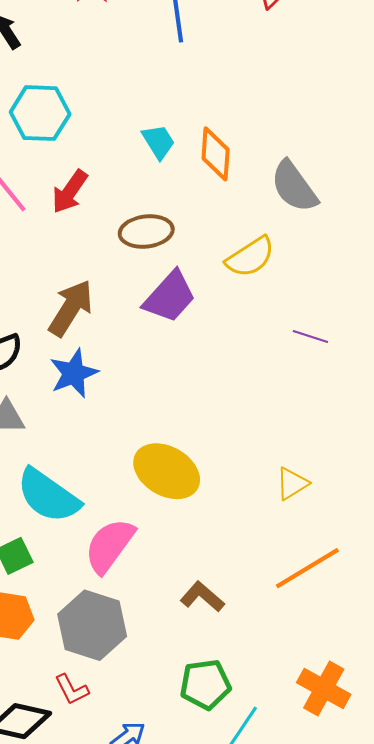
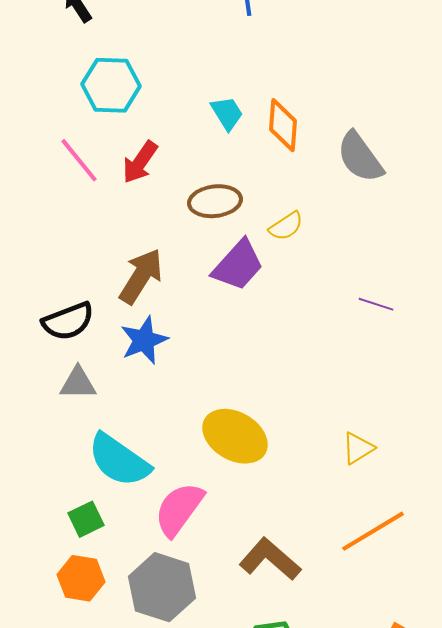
yellow semicircle: (250, 257) -> (286, 226), moved, size x0.7
brown L-shape: (202, 597) -> (270, 559), size x1.4

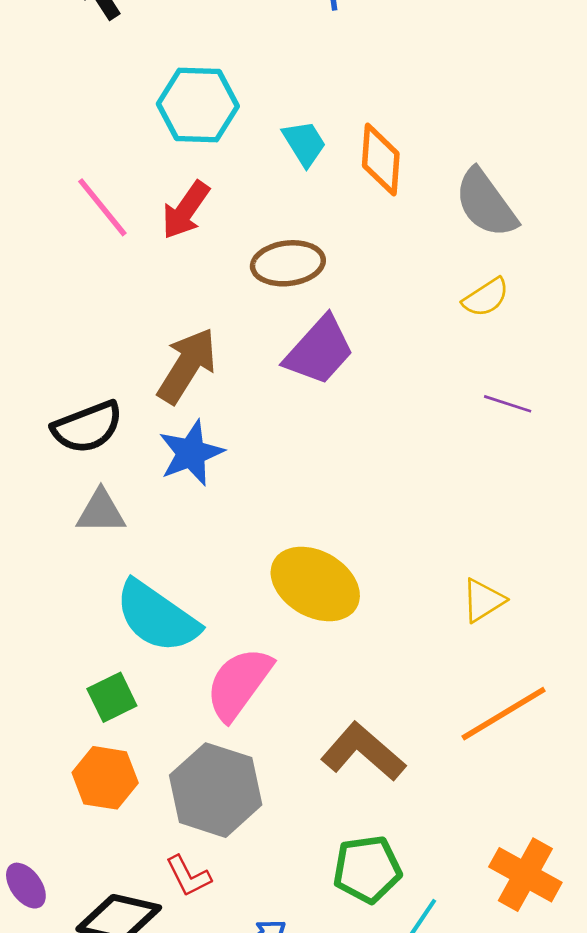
cyan hexagon: (111, 85) -> (198, 105), moved
yellow semicircle: (286, 226) -> (486, 297), moved

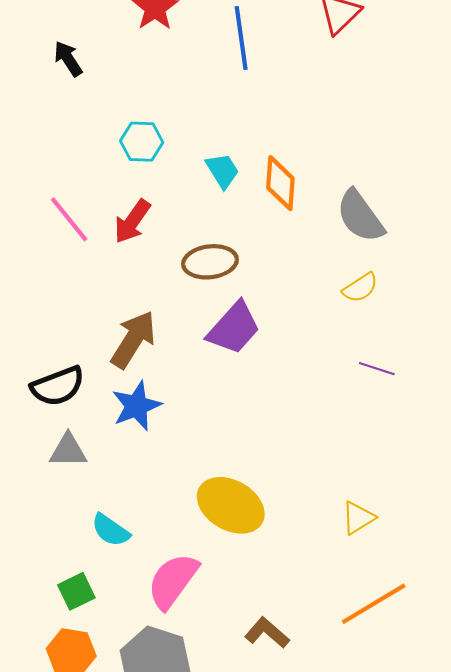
cyan hexagon: (198, 105) -> (142, 142), size x0.7
cyan semicircle: (157, 617) -> (111, 530), size x0.6
brown L-shape: (363, 752) -> (267, 633), size x0.7

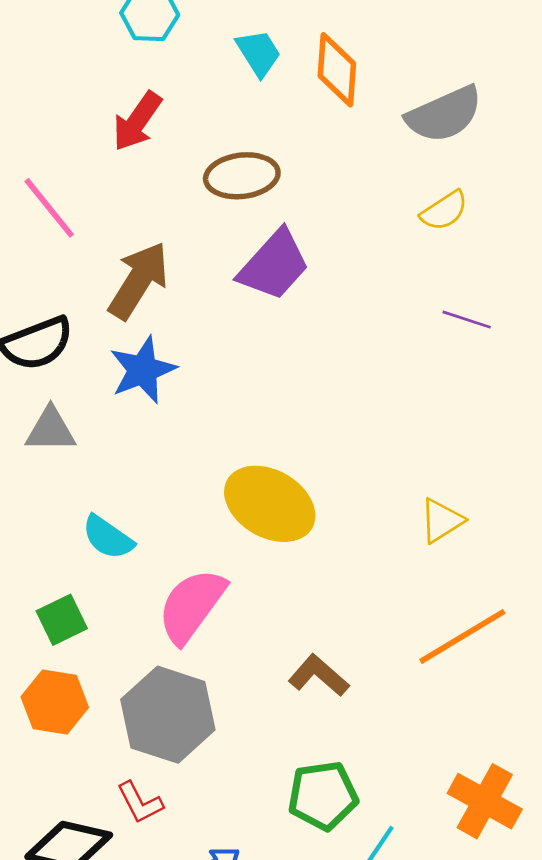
gray semicircle: (360, 216) -> (444, 114), turned -78
pink line: (69, 219) -> (49, 208), moved

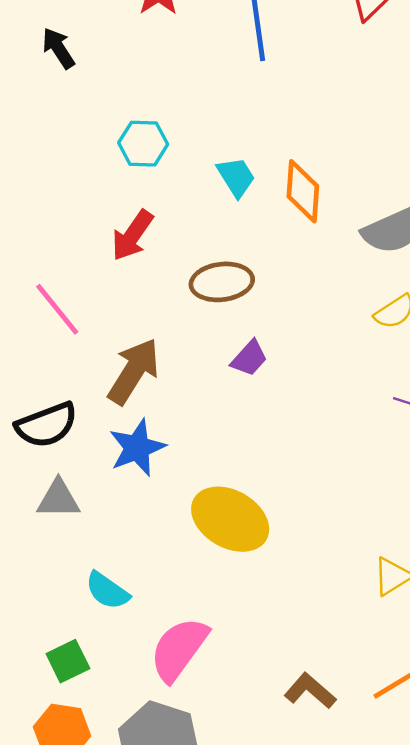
purple trapezoid: (274, 265) -> (249, 358), size x0.6
yellow ellipse: (270, 504) -> (230, 519), moved
brown L-shape: (319, 676) -> (310, 691), moved

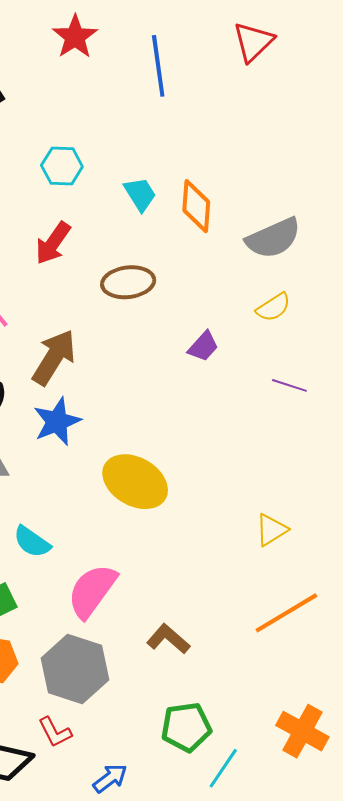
purple trapezoid: (249, 358) -> (203, 346), moved
brown L-shape: (310, 691) -> (168, 639), moved

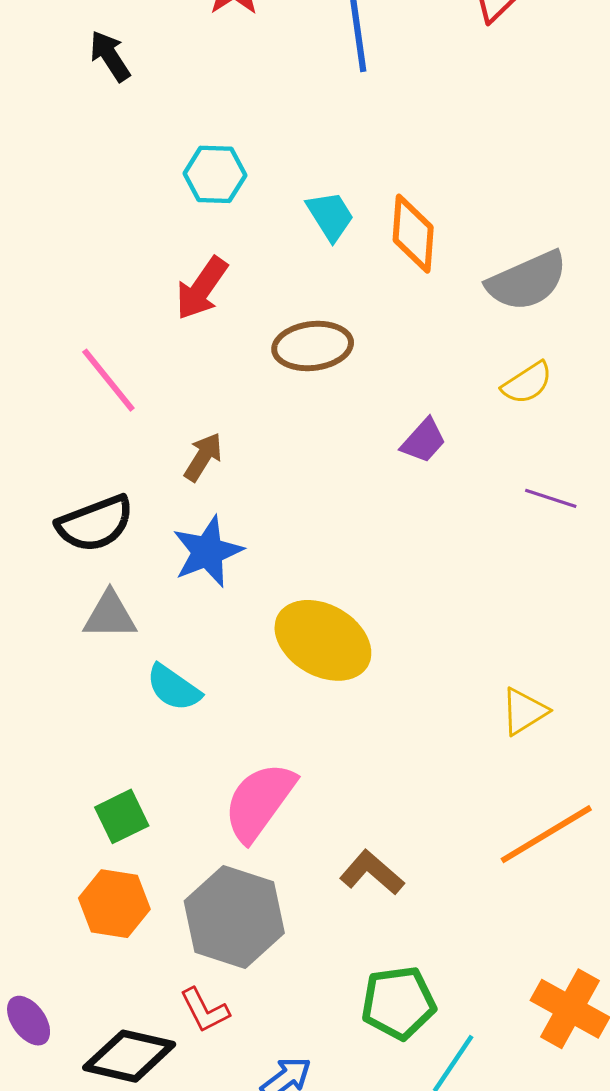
brown arrow: (54, 357) -> (203, 457), size x0.6
cyan semicircle: (32, 542) -> (174, 688), moved

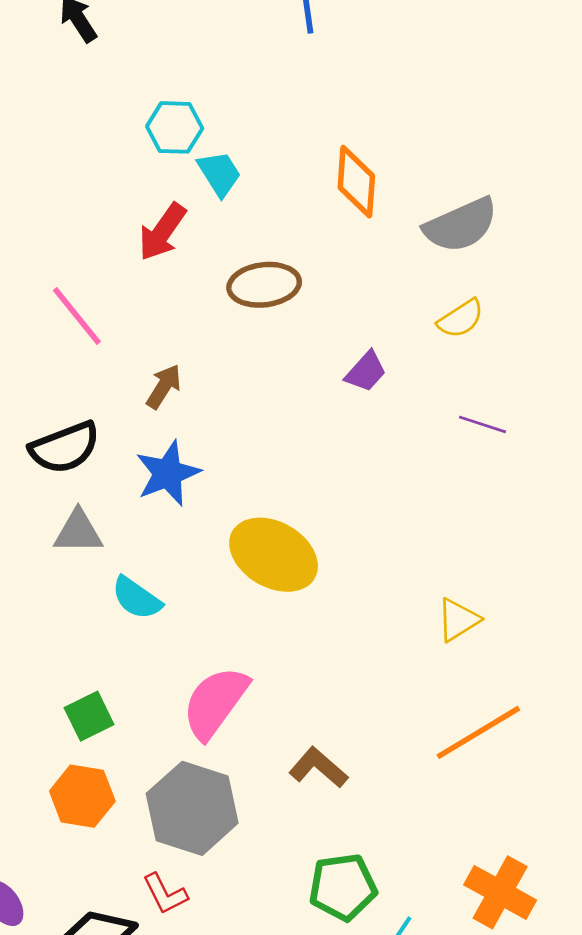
cyan trapezoid: (330, 216) -> (219, 174), moved

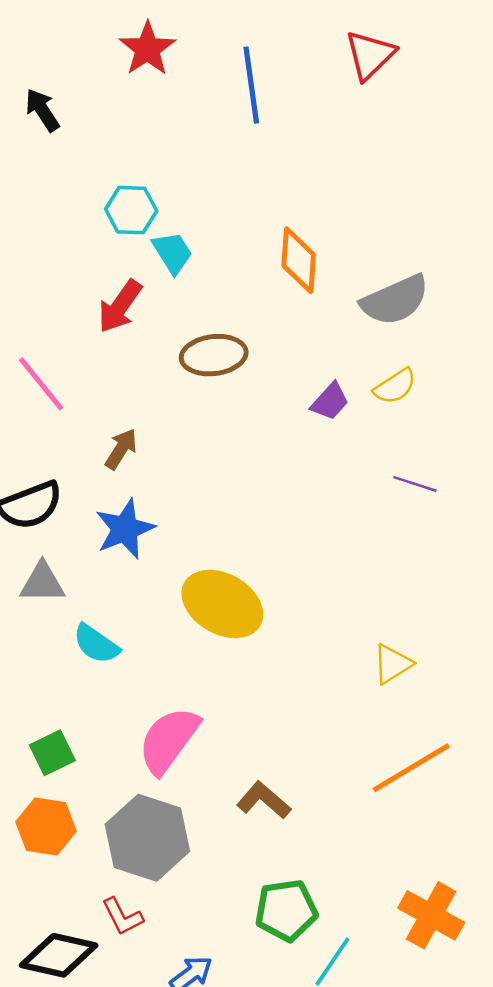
purple trapezoid: (366, 372) -> (330, 401), moved

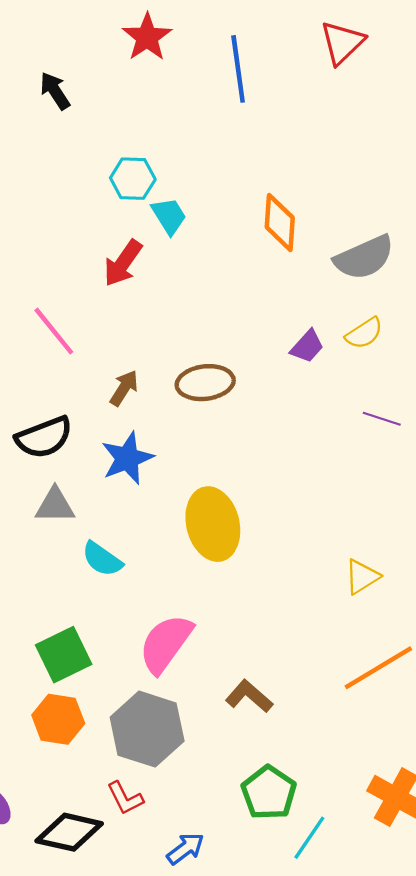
brown ellipse: (214, 355) -> (205, 383), moved
yellow ellipse: (222, 604) -> (213, 524), turned 46
green square: (52, 753) -> (64, 655), size x1.4
green pentagon: (286, 910) -> (269, 793), turned -30

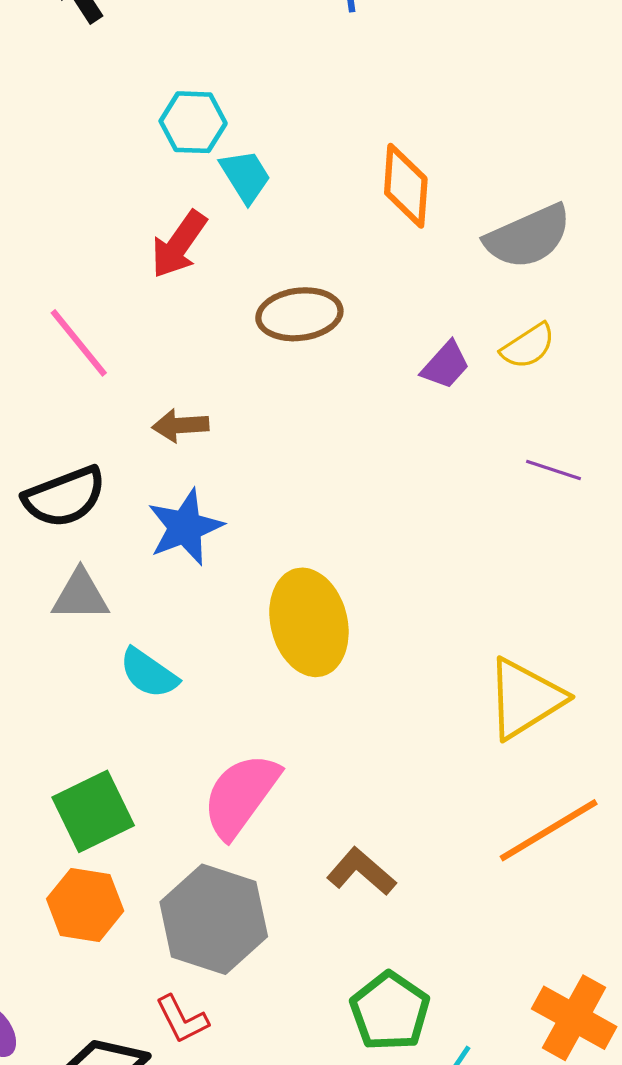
brown ellipse: (205, 383) -> (299, 314), moved
brown arrow: (124, 388) -> (180, 425), turned -126
yellow triangle: (362, 577) -> (525, 699), size x1.6

